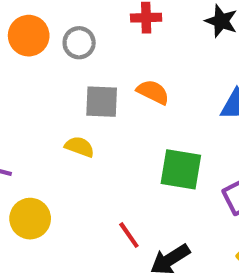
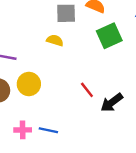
green square: (181, 169) -> (109, 36), moved, turned -30

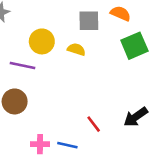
yellow circle: (29, 84) -> (42, 41), moved
red line: (87, 90) -> (94, 124), moved

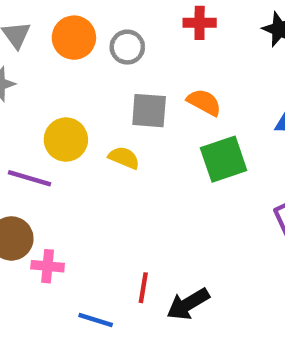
black arrow: (136, 117) -> (188, 304), moved
red line: (94, 124) -> (143, 288), turned 42
pink cross: (40, 144) -> (48, 266), moved

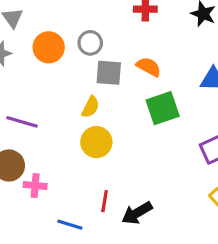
orange circle: (74, 38) -> (49, 47), moved
gray circle: (127, 47) -> (90, 43), moved
yellow circle: (66, 140) -> (96, 142), moved
yellow semicircle: (124, 158) -> (91, 107), turned 95

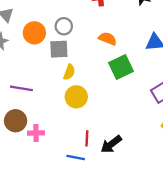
gray square: (109, 73) -> (59, 49), moved
blue line: (70, 225) -> (76, 158), moved

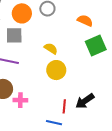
gray square: (59, 49) -> (14, 35), moved
yellow semicircle: (69, 72) -> (51, 48), turned -80
black arrow: (111, 144) -> (85, 101), moved

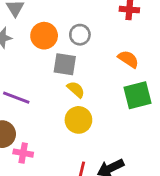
gray square: (14, 35) -> (65, 64), moved

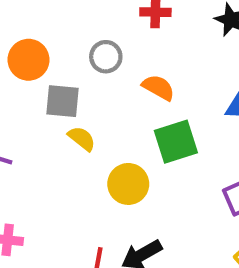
gray circle: (80, 35) -> (106, 57), moved
yellow circle: (78, 120) -> (128, 184), moved

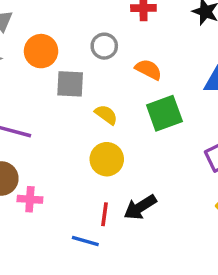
yellow semicircle: (82, 139) -> (106, 115), moved
yellow circle: (128, 184) -> (107, 159), moved

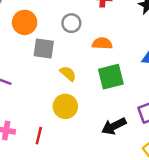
orange semicircle: (148, 69) -> (102, 43), turned -30
black arrow: (140, 207) -> (114, 126), moved
red line: (104, 214) -> (39, 136), moved

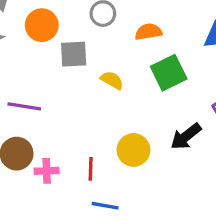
yellow circle: (65, 106) -> (133, 150), moved

